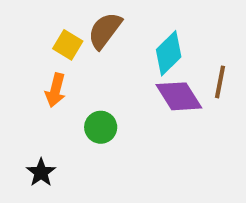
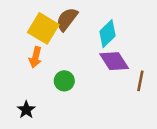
yellow square: (68, 45) -> (43, 28), size x1.6
brown line: (220, 82) -> (140, 81), moved

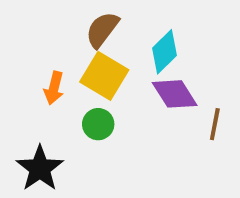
yellow square: (43, 28) -> (104, 76), moved
black star: (26, 110) -> (40, 168), size x1.6

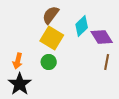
orange arrow: (54, 88) -> (18, 61), moved
purple diamond: (175, 94) -> (102, 37), moved

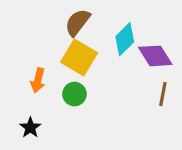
orange arrow: (18, 61) -> (38, 80), moved
black star: (20, 84) -> (30, 128), size x0.6

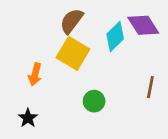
purple diamond: (155, 56) -> (143, 25), moved
green circle: (74, 94) -> (94, 101), moved

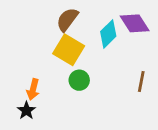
orange arrow: (35, 74) -> (33, 89), moved
green circle: (94, 101) -> (79, 80), moved

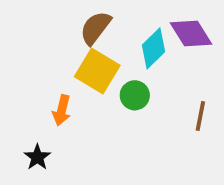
green circle: (79, 80) -> (135, 95), moved
orange arrow: (33, 89) -> (62, 110), moved

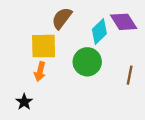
yellow square: (97, 71) -> (44, 46), moved, turned -32
green circle: (135, 95) -> (87, 62), size x1.5

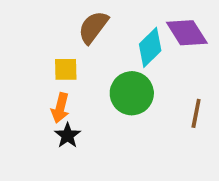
yellow square: (44, 46) -> (66, 69), size x0.6
black star: (24, 102) -> (68, 135), moved

